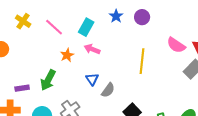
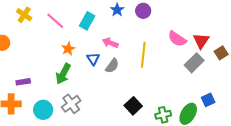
pink arrow: (92, 49) -> (110, 43), moved
blue triangle: (92, 79) -> (93, 59), moved
green arrow: (48, 80) -> (63, 74), moved
gray semicircle: (108, 90) -> (112, 66), moved

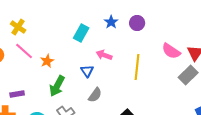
pink line: (55, 21) -> (24, 51), moved
orange star: (68, 49) -> (47, 61), moved
gray semicircle: (112, 66) -> (95, 95), moved

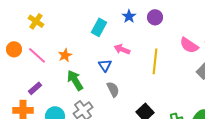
pink line: (24, 51) -> (37, 55), moved
green arrow: (57, 86) -> (75, 80), turned 120
purple rectangle: (17, 94) -> (35, 88), turned -32
gray semicircle: (95, 95) -> (113, 89), turned -63

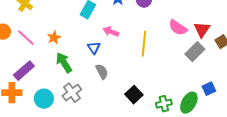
purple rectangle: (35, 88) -> (24, 71), size x1.5

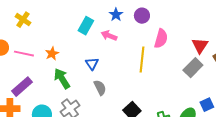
pink semicircle: (178, 28) -> (161, 39), moved, turned -108
pink arrow: (111, 32) -> (109, 36), moved
pink line: (26, 38) -> (24, 54), turned -30

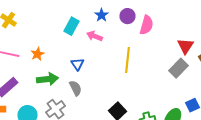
pink semicircle: (161, 39) -> (146, 25), moved
green arrow: (62, 79) -> (48, 79), turned 115
gray semicircle: (100, 88) -> (76, 88), moved

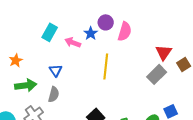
blue star: (102, 15) -> (91, 33), moved
gray semicircle: (76, 88) -> (54, 94), turned 42

